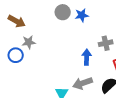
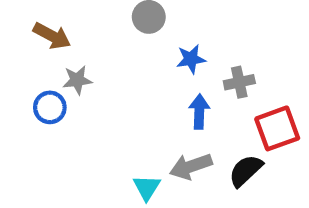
blue star: (82, 15) -> (191, 59), moved

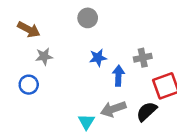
blue star: (191, 59) -> (98, 58), moved
blue circle: (50, 107) -> (29, 85), moved

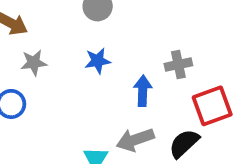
blue star: (98, 58) -> (98, 61), moved

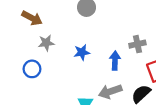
blue star: (98, 61) -> (82, 52), moved

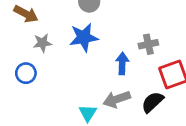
blue star: (82, 52) -> (84, 37), moved, size x1.5

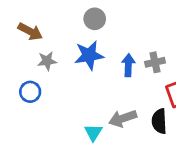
blue arrow: (122, 63) -> (128, 65), moved
black semicircle: (152, 102) -> (159, 121), turned -50

